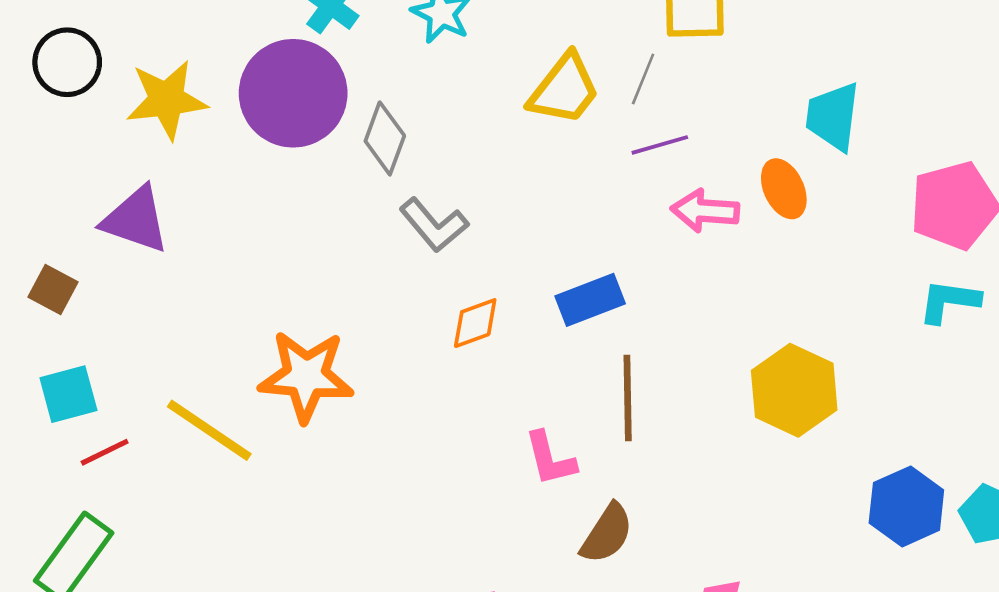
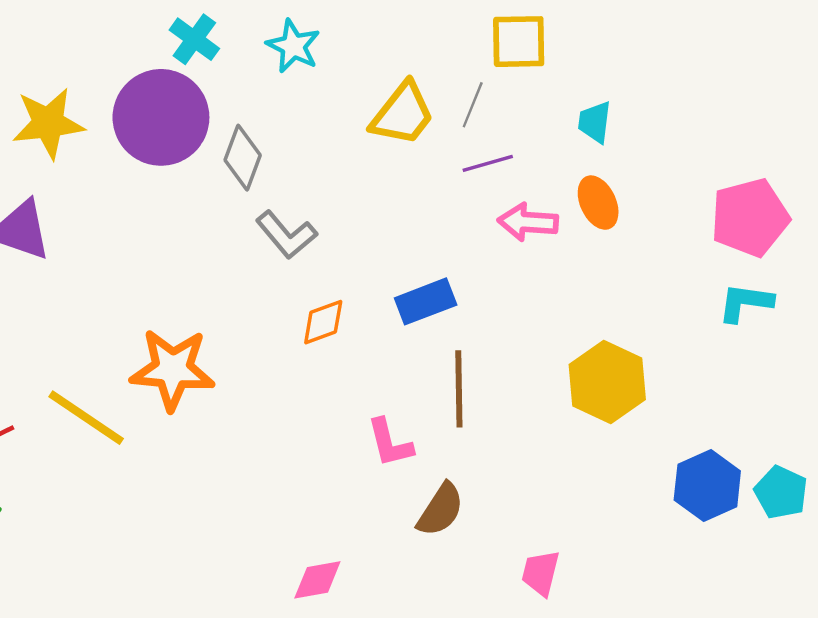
cyan trapezoid: (833, 116) -> (595, 122), moved, size x0.7

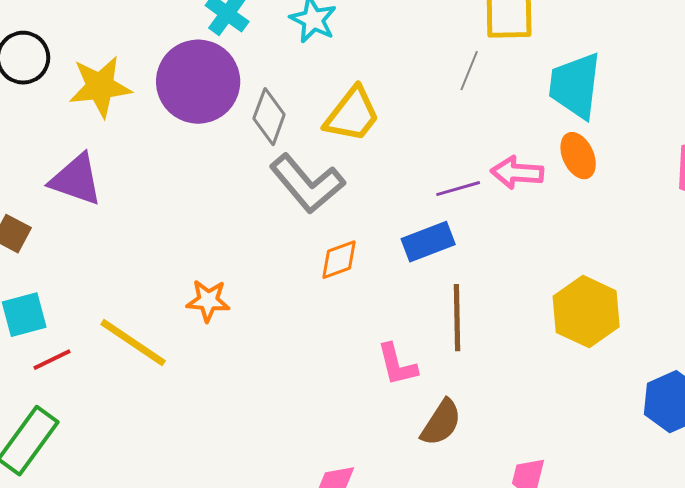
yellow trapezoid: (403, 114) -> (352, 115), moved
cyan trapezoid: (595, 122) -> (575, 86), size x1.8
purple line: (488, 163) -> (458, 189), moved
gray L-shape: (286, 235) -> (307, 184), size x1.4
orange star: (172, 369) -> (208, 301), size x0.6

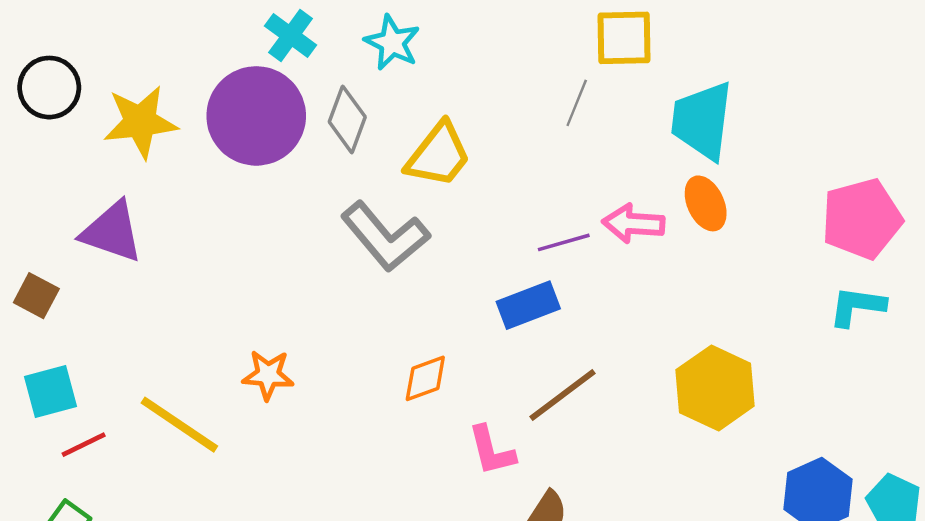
gray diamond: (269, 117) -> (347, 119), moved
orange diamond: (339, 260) -> (425, 378), moved
brown line: (457, 318) -> (563, 395), turned 54

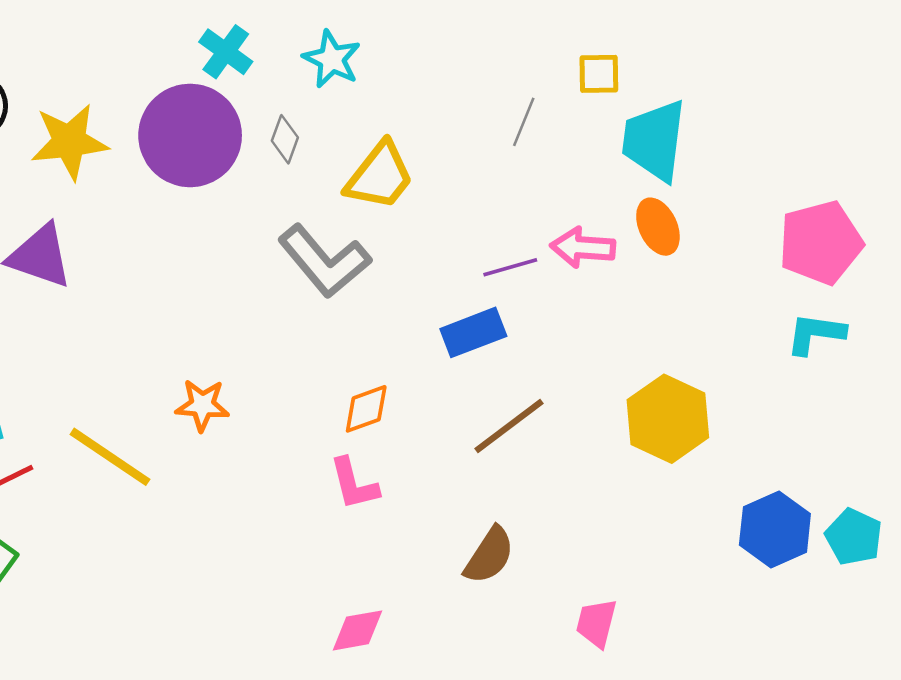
yellow square: (624, 38) -> (599, 74), moved, size x0.7
gray diamond: (347, 119) -> (285, 139), size x0.7
pink L-shape: (492, 451) -> (354, 484), moved

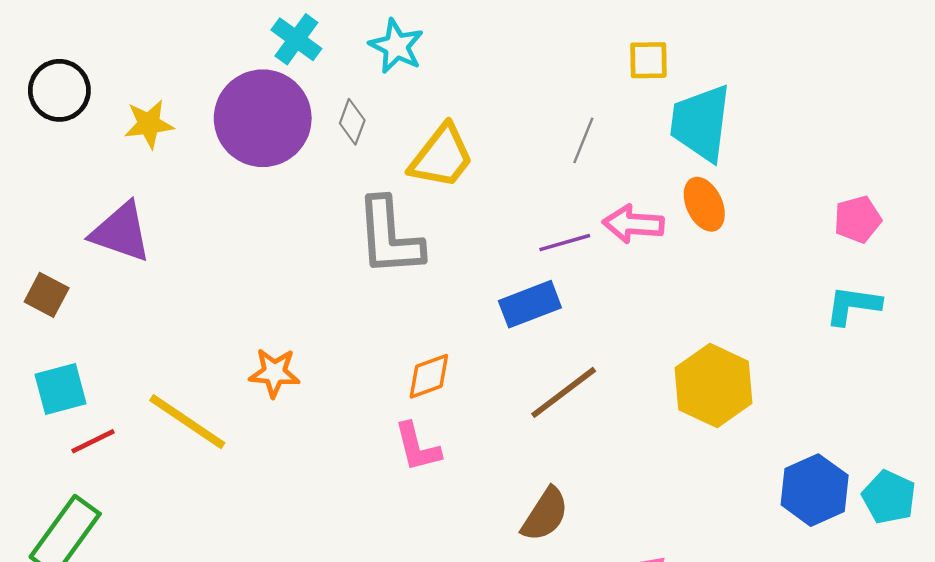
gray line: (524, 122) -> (583, 140), moved
yellow star: (69, 142) -> (149, 124), size x0.7
pink pentagon: (821, 243) -> (858, 219), size x0.6
gray L-shape: (324, 261) -> (389, 237), turned 36

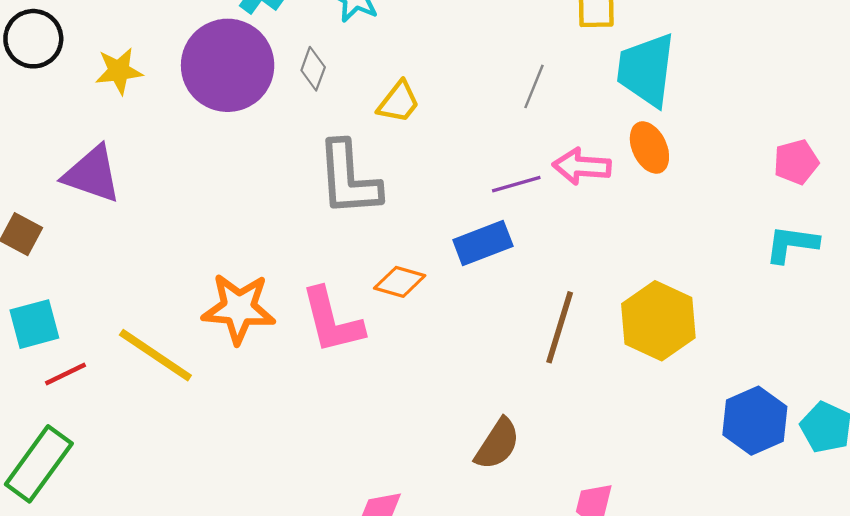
yellow trapezoid: (442, 157) -> (399, 102), size x0.7
orange star: (274, 373) -> (239, 308), size x1.5
orange diamond: (429, 376) -> (400, 282), moved, turned 36
brown line: (564, 392) -> (560, 327), moved, turned -36
pink L-shape: (417, 447) -> (332, 321), moved, size x1.4

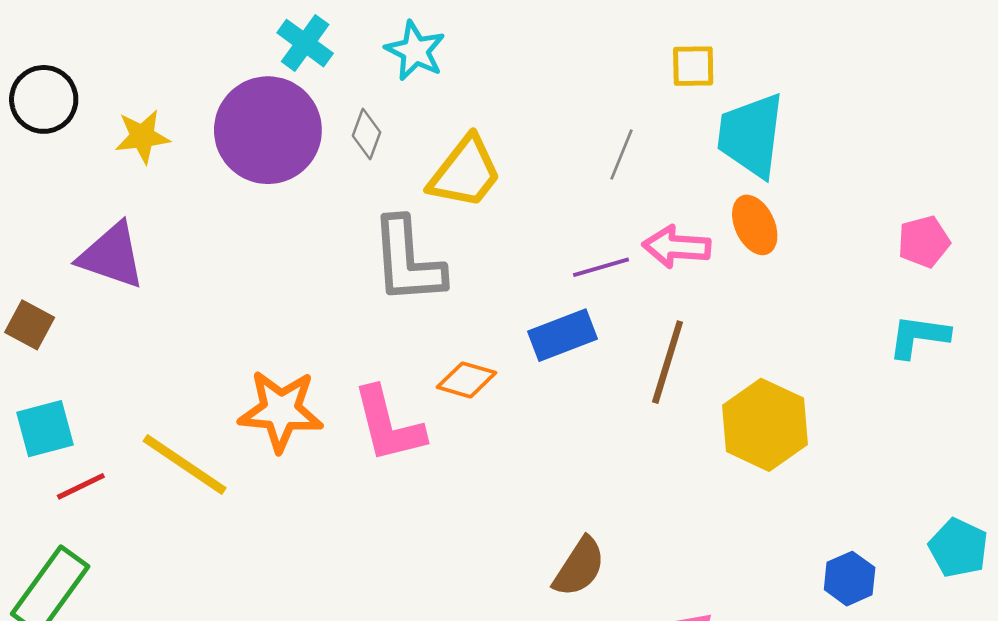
yellow trapezoid: (399, 102) -> (465, 172), size x1.5
brown line: (560, 327) -> (668, 362), moved
blue hexagon: (755, 421) -> (850, 579), moved, size x0.7

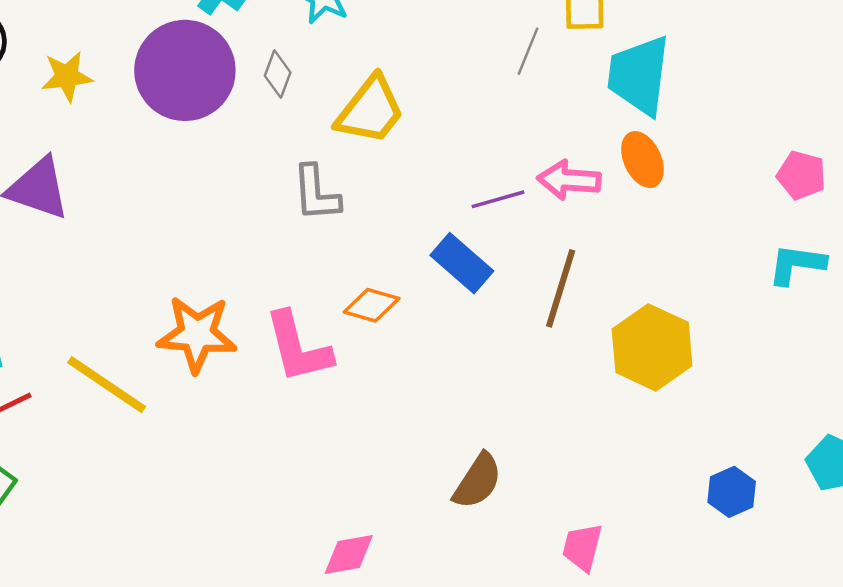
gray line: (621, 154) -> (528, 51), moved
pink pentagon: (924, 242) -> (801, 175), turned 30
gray L-shape: (408, 261) -> (316, 193), size x0.7
blue rectangle: (563, 335) -> (462, 263), turned 62

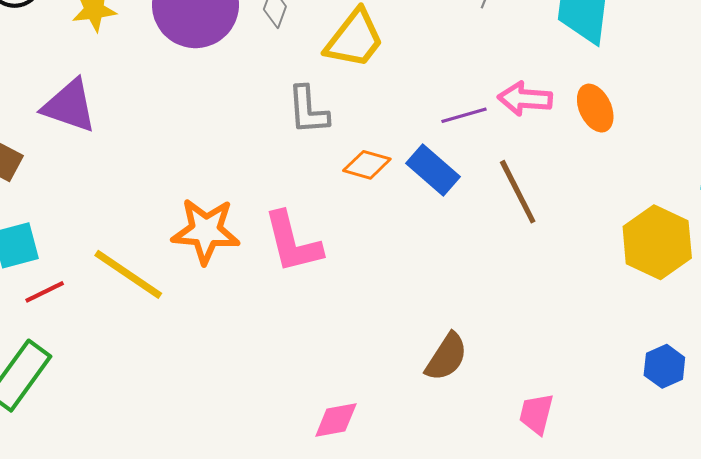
orange ellipse: (642, 160) -> (595, 108), moved
brown line: (561, 288) -> (518, 192), turned -44
orange diamond: (372, 305) -> (367, 165), moved
yellow hexagon: (652, 347) -> (657, 242), moved

